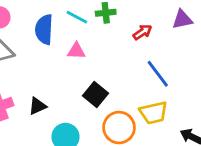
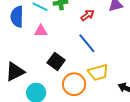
blue line: (158, 74) -> (87, 43), moved
black triangle: (37, 106) -> (15, 72), size x1.5

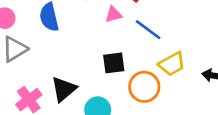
pink triangle: (41, 31) -> (113, 14), moved
black square: (56, 61) -> (114, 63), turned -30

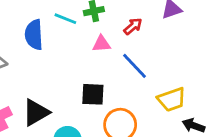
yellow trapezoid: (172, 64) -> (172, 99), moved

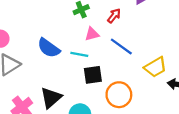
cyan line: (65, 19) -> (79, 54), moved
blue semicircle: (34, 35) -> (49, 48), moved, turned -40

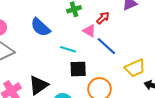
pink triangle: (92, 34) -> (89, 31), moved, turned 40
blue semicircle: (49, 48) -> (40, 27), moved

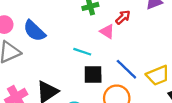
blue semicircle: (40, 27) -> (34, 31), moved
blue line: (106, 46) -> (126, 69), moved

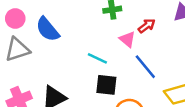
blue line: (126, 69) -> (145, 67), moved

